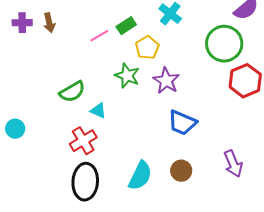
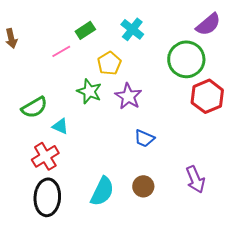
green rectangle: (126, 26) -> (85, 30), moved
blue trapezoid: (182, 123) -> (144, 138), size x0.7

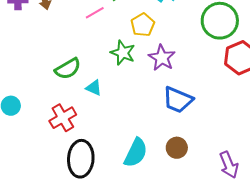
blue trapezoid: (144, 138) -> (178, 100), size x1.5
red cross: (45, 156) -> (63, 118), moved
purple arrow: (195, 179) -> (229, 165), moved

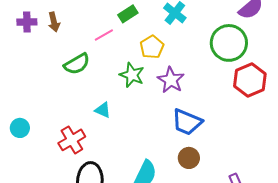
green semicircle: (68, 69) -> (77, 64), moved
brown circle: (177, 148) -> (189, 158), moved

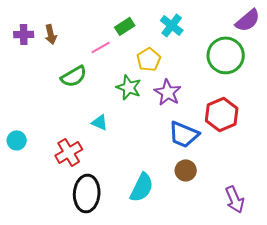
red hexagon: (250, 80) -> (222, 114), moved

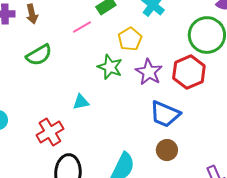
green semicircle: (74, 76) -> (39, 55), moved
red hexagon: (222, 114) -> (189, 72), moved
cyan triangle: (100, 122) -> (81, 102), turned -36

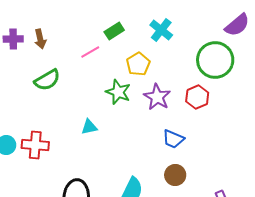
red hexagon: (189, 72) -> (197, 97), size x0.7
blue trapezoid: (165, 114) -> (173, 139), size x0.7
red cross: (50, 132) -> (35, 145), moved, turned 36

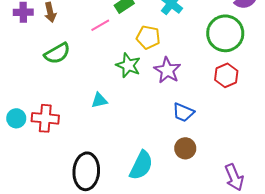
yellow pentagon: (138, 64) -> (148, 37), turned -30
red hexagon: (197, 97) -> (226, 75), moved

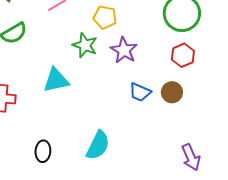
cyan triangle: (99, 100) -> (56, 80), size x1.6
brown circle: (185, 148) -> (172, 92), moved
black ellipse: (86, 171) -> (43, 151), size x0.6

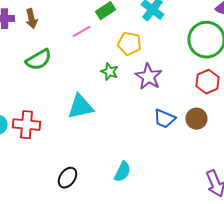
green star: (85, 45) -> (109, 72), size x0.7
cyan semicircle: (98, 145) -> (122, 172), size x0.7
black ellipse: (43, 151) -> (67, 178), turned 30

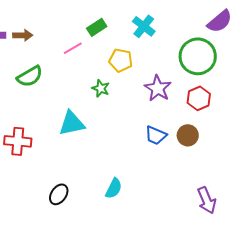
brown arrow: (31, 19) -> (23, 35), turned -78
purple star: (148, 77) -> (158, 88), moved

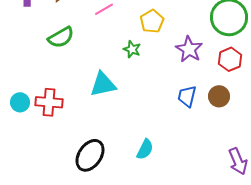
yellow pentagon: (121, 60) -> (152, 21), turned 30
blue trapezoid: (156, 135) -> (187, 96), turned 80
black ellipse: (59, 194) -> (90, 155), size x1.5

